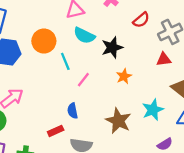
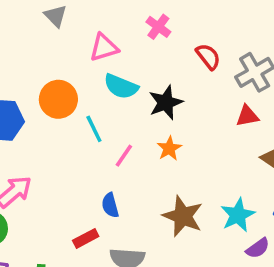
red semicircle: (141, 20) -> (208, 56), turned -84
orange star: (124, 76) -> (169, 148), moved
cyan star: (153, 110) -> (238, 215), moved

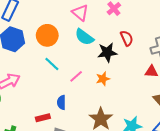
pink triangle: (104, 48) -> (80, 13), turned 42
red semicircle: (208, 56) -> (127, 38), moved
cyan line: (94, 129) -> (52, 64), moved, turned -35

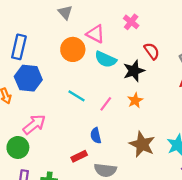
orange circle: (47, 35) -> (73, 49), moved

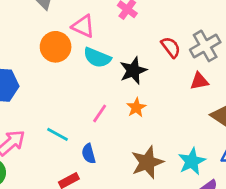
red semicircle: (152, 51) -> (171, 47), moved
cyan line: (77, 96) -> (58, 134), moved
brown star: (142, 144) -> (147, 162), turned 30

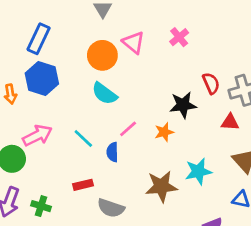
cyan semicircle: (97, 58) -> (105, 94), moved
black star: (133, 71) -> (183, 105), moved
blue semicircle: (89, 154) -> (112, 152), moved
cyan star: (192, 161) -> (198, 172), moved

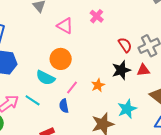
orange circle: (102, 55) -> (61, 59), moved
cyan semicircle: (105, 94) -> (45, 78), moved
black star: (183, 105) -> (121, 70), moved
cyan line: (83, 139) -> (33, 100), moved

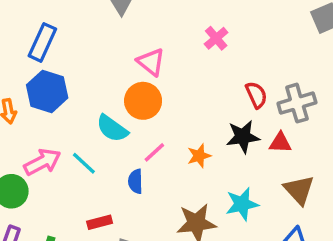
pink triangle: (65, 26) -> (151, 62), moved

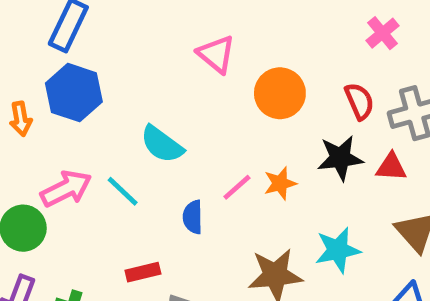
pink cross: (216, 38) -> (382, 33), moved
orange circle: (143, 101) -> (280, 93), moved
pink line: (154, 152) -> (237, 187), moved

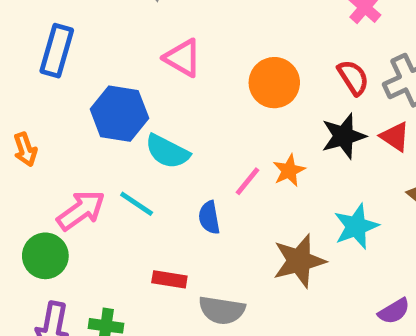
pink triangle: (216, 54) -> (183, 58), moved
blue hexagon: (74, 93) -> (119, 114), moved
red triangle: (391, 167) -> (395, 137), turned 40
red rectangle: (143, 272) -> (169, 279), turned 32

